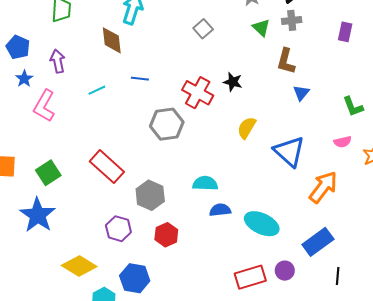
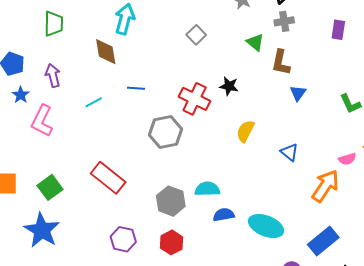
green triangle: (261, 28) -> (255, 42), moved
pink semicircle: (343, 142) -> (347, 159), moved
blue triangle: (289, 151) -> (289, 152), size x0.6
gray hexagon: (150, 195) -> (171, 201), moved

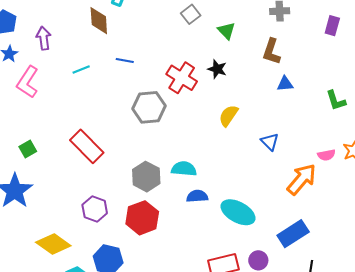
green triangle: (255, 42) -> (226, 31), moved
blue triangle: (298, 93) -> (285, 84), turned 42
green square: (50, 187) -> (28, 149), size x0.7
red hexagon: (171, 242) -> (142, 218), size x1.4

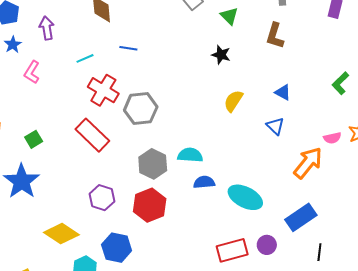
red cross: (182, 78) -> (103, 90), moved
pink L-shape: (28, 82) -> (32, 72), size x0.7
blue triangle: (285, 84) -> (283, 92), moved, turned 36
green L-shape: (336, 101) -> (340, 83), turned 65
gray hexagon: (149, 107) -> (141, 109), moved

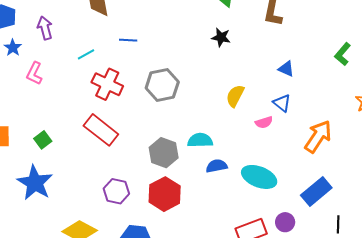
yellow semicircle: (233, 101) -> (235, 96), moved
gray hexagon: (141, 109) -> (162, 85), moved
pink semicircle: (332, 138) -> (264, 122), moved

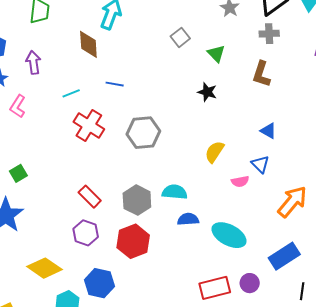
red rectangle: (101, 130) -> (90, 197), moved, size x0.7

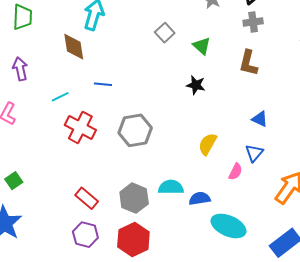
blue triangle: (260, 164) -> (254, 153), turned 30
pink semicircle: (240, 181) -> (235, 172), turned -48
blue semicircle: (188, 219) -> (200, 198), moved

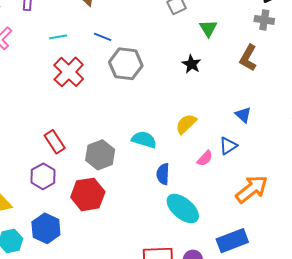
gray hexagon: (135, 130) -> (126, 64), moved
cyan semicircle: (171, 187) -> (144, 140), moved
blue semicircle: (200, 198) -> (163, 174), turned -95

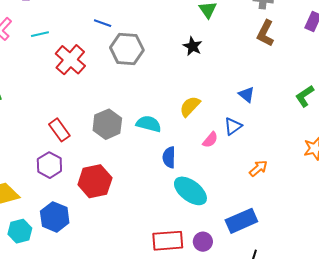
cyan line: (58, 37) -> (40, 34), moved
brown L-shape: (248, 58) -> (265, 33), moved
gray hexagon: (100, 155) -> (107, 124), moved
orange arrow: (252, 189) -> (258, 168), size x0.6

